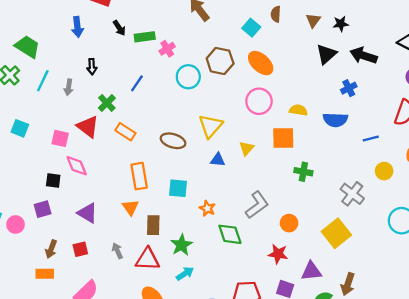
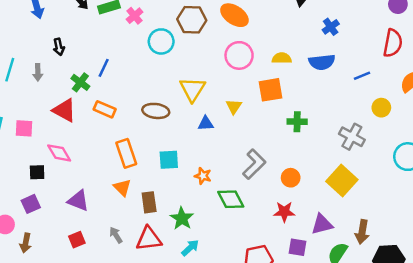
blue line: (137, 83) -> (104, 68), moved
pink square: (60, 138) -> (24, 128), moved
brown arrow: (51, 249) -> (26, 243), moved

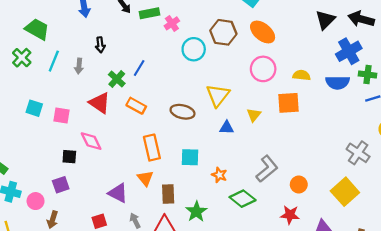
blue cross: (331, 27) -> (349, 51), size x1.6
green cross: (297, 122) -> (368, 75), moved
green diamond: (231, 199) -> (243, 199), turned -30
purple triangle: (78, 201) -> (118, 193), moved

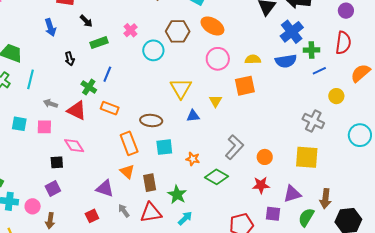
green rectangle: (149, 13) -> (99, 43), moved
gray arrow: (79, 66) -> (50, 104), moved, turned 112
brown ellipse: (183, 112) -> (151, 121), moved
yellow square: (345, 192) -> (307, 157), turned -35

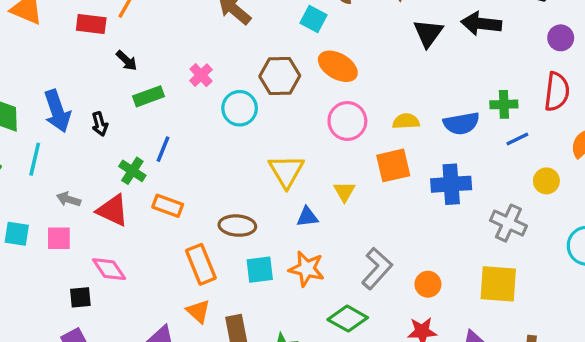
blue arrow: (50, 27) -> (57, 111), moved, size x1.4
blue cross: (292, 32) -> (451, 184), moved, turned 35
orange star: (193, 159) -> (307, 269), moved, size x1.5

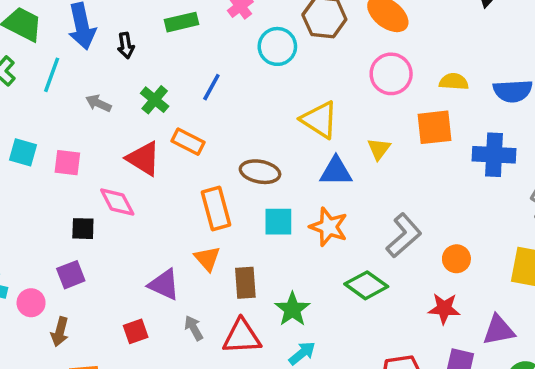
blue line: (163, 149) -> (211, 87), moved
yellow triangle: (286, 171) -> (319, 120), turned -33
gray arrow: (69, 199) -> (98, 103), moved
red triangle: (113, 210) -> (144, 159), moved
blue triangle: (307, 217) -> (336, 171), size x1.4

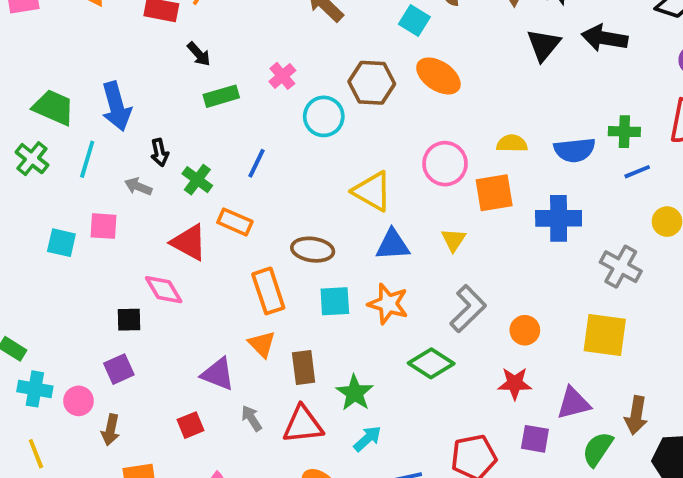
black arrow: (126, 45) -> (160, 153), moved
pink circle: (391, 74) -> (445, 164), moved
yellow triangle: (379, 149) -> (454, 240), moved
pink square: (67, 163) -> (103, 226), moved

